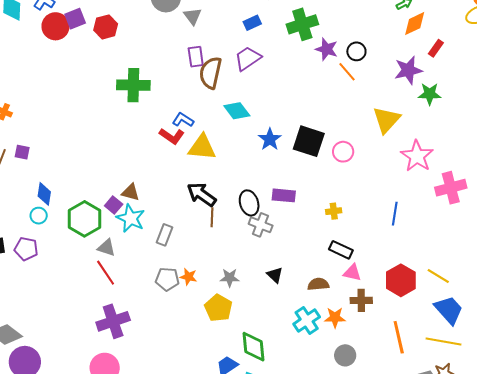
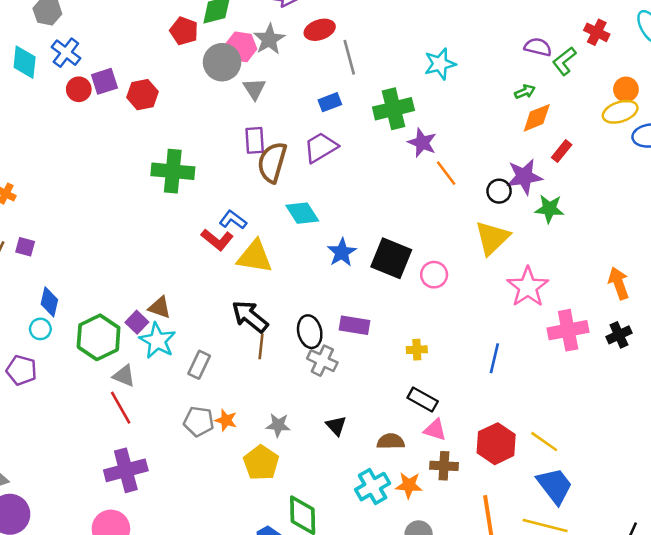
red circle: (56, 26) -> (79, 89), size x0.7
black circle: (356, 51) -> (499, 191), moved

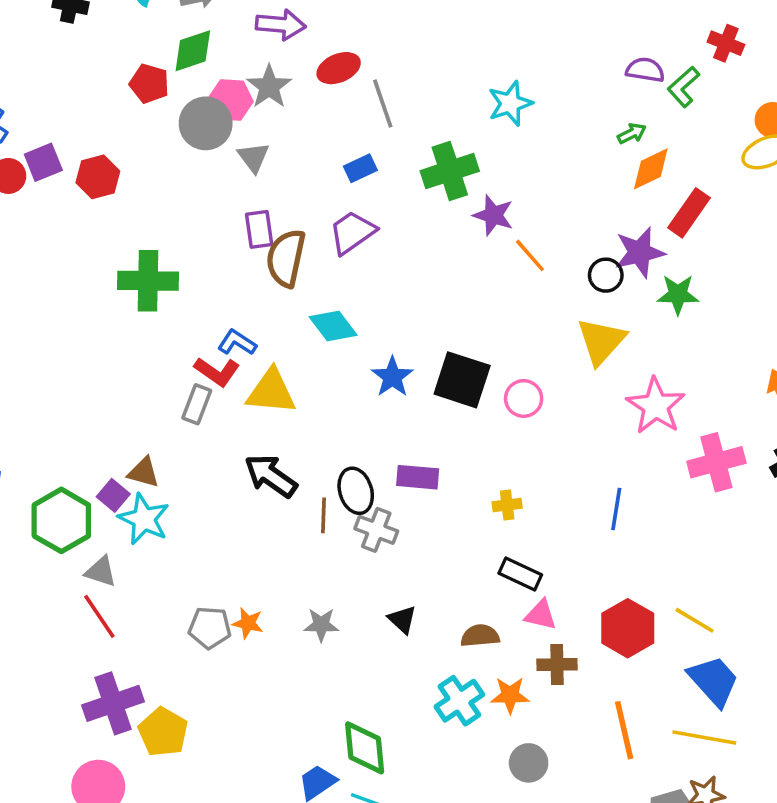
red rectangle: (562, 151) -> (689, 213), size x1.5
brown line: (261, 347) -> (323, 515), moved
gray rectangle: (199, 365) -> (197, 404), moved
yellow pentagon: (261, 463) -> (163, 732), moved

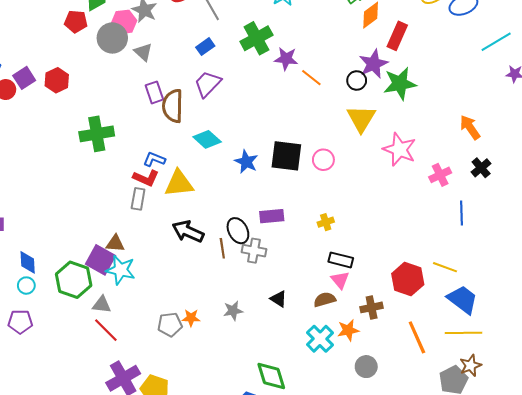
green star: (678, 295) -> (400, 84), size x1.4
pink cross: (716, 462) -> (440, 175), size x0.7
purple square: (113, 495) -> (100, 260), size x1.6
blue line: (616, 509) -> (461, 213), moved
pink triangle: (541, 615) -> (340, 280), moved, turned 48

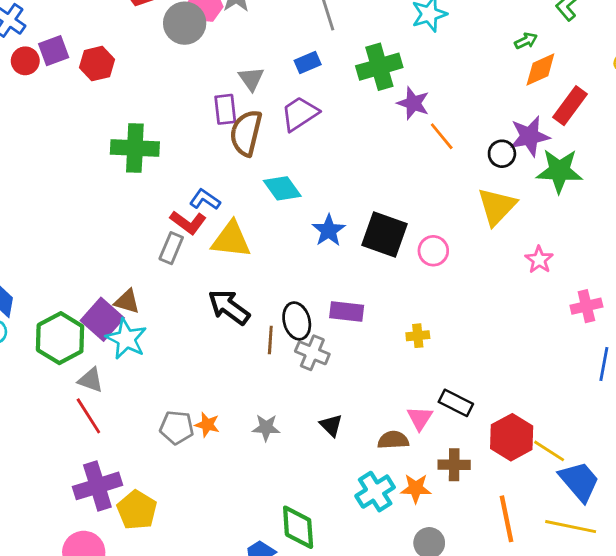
gray triangle: (143, 52) -> (251, 79), moved
pink star: (399, 149) -> (539, 260), size x0.6
black rectangle: (341, 260) -> (456, 403), moved
yellow line: (445, 267) -> (549, 451), moved

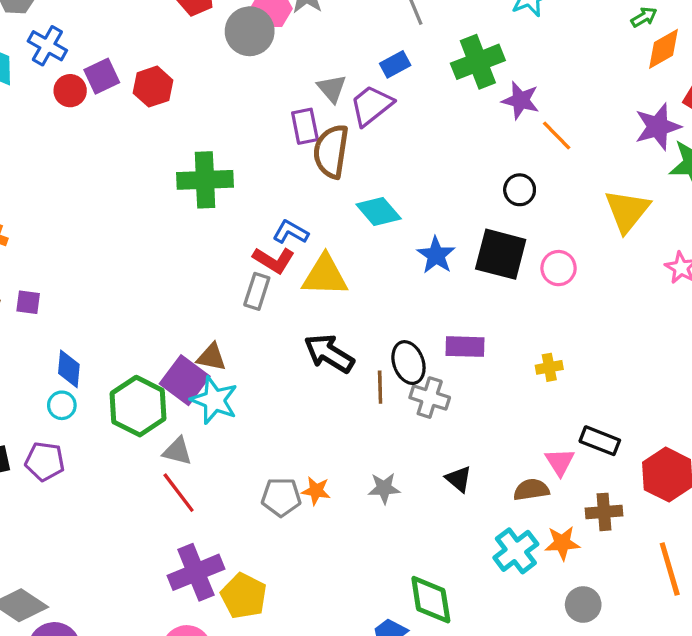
purple trapezoid: (300, 114) -> (371, 105), moved
black circle: (502, 154) -> (520, 190), moved

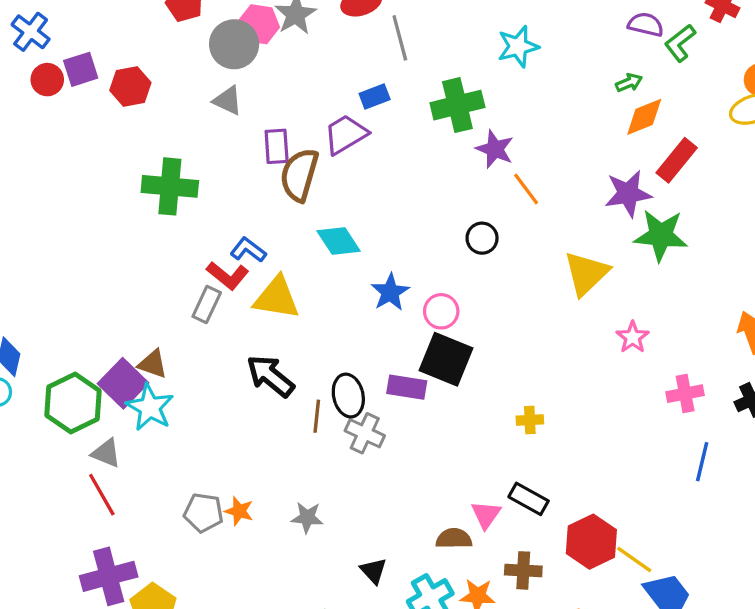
gray triangle: (332, 88) -> (228, 101), moved, turned -32
black square: (501, 254) -> (446, 359), moved
pink circle: (559, 268) -> (441, 311), moved
yellow cross: (549, 367) -> (530, 420), moved
black triangle: (459, 479) -> (374, 571), moved

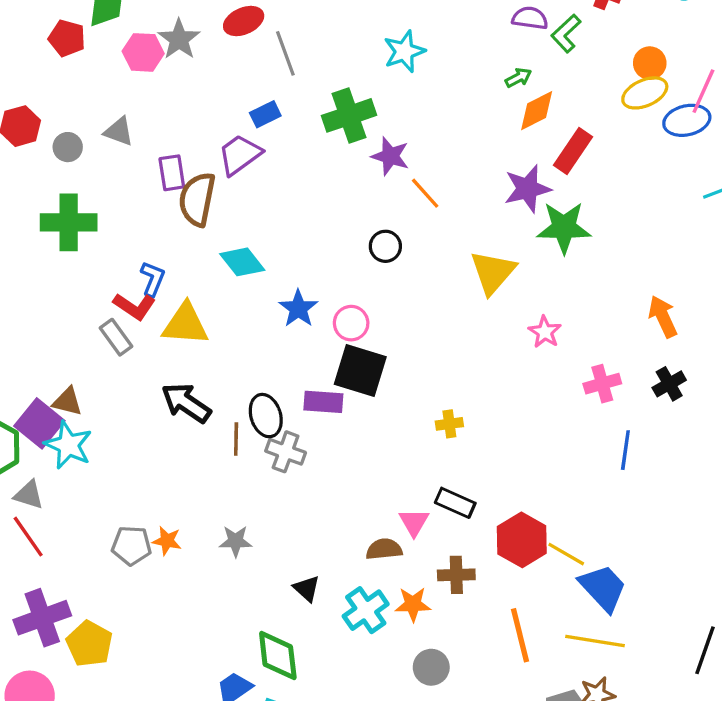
gray circle: (234, 44) -> (68, 147), moved, size x0.6
blue L-shape: (248, 250) -> (153, 279), turned 80
gray rectangle: (207, 304) -> (116, 337), turned -56

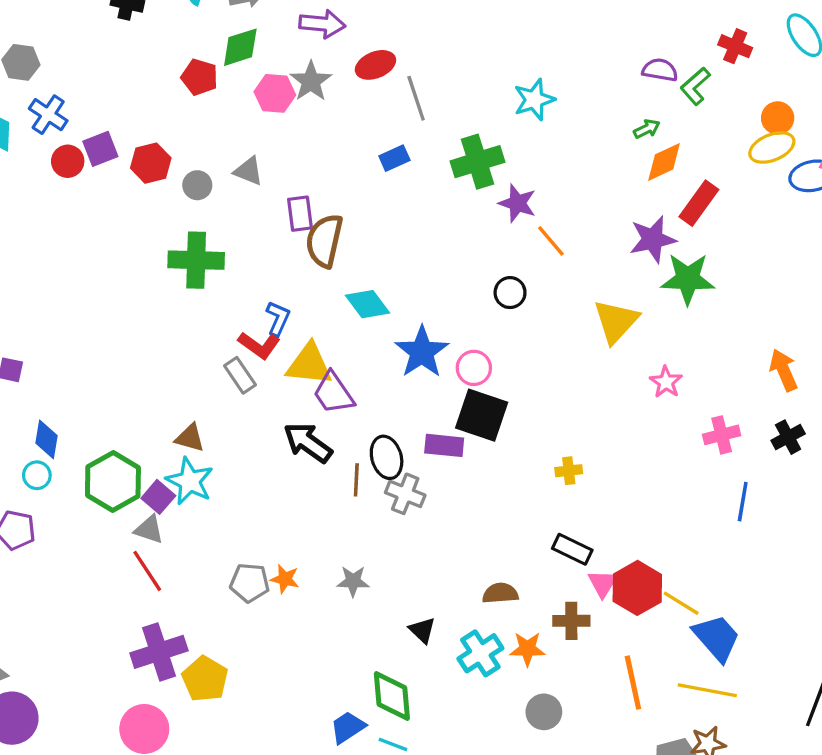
purple trapezoid: (240, 155) -> (334, 393), moved, turned -90
blue star: (298, 309) -> (422, 352), size x1.4
purple square: (39, 423) -> (158, 497), moved, size x0.7
pink triangle: (414, 522) -> (603, 583), moved

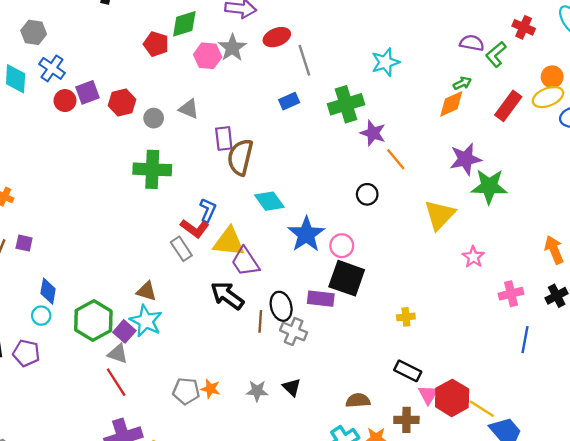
orange diamond: (664, 162) -> (451, 104), moved
red rectangle: (699, 203) -> (508, 106), moved
black triangle: (422, 630) -> (292, 387), moved

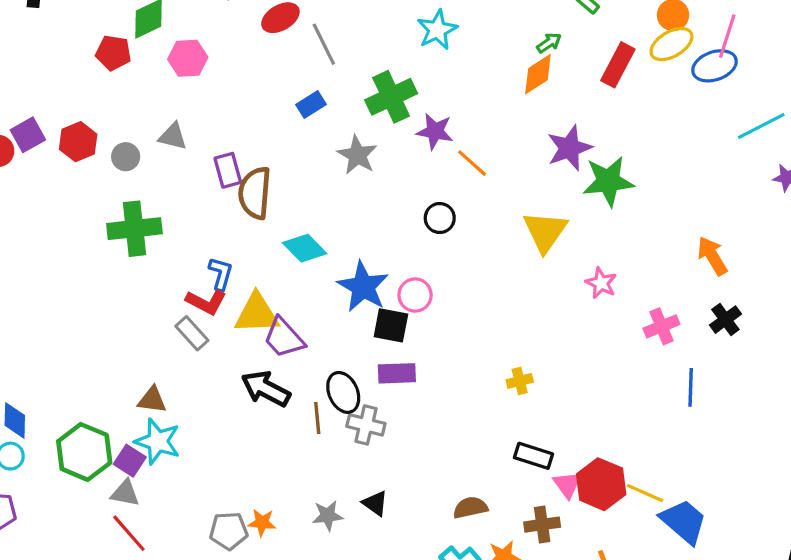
gray star: (232, 48) -> (357, 155), moved
black square: (347, 278) -> (391, 325), moved, size x0.7

